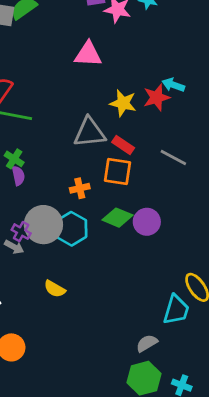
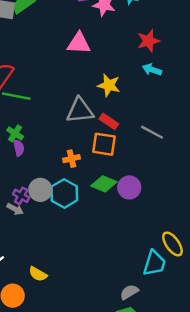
red star: (157, 97) -> (148, 41), moved
gray circle: (43, 225) -> (40, 190), size x0.7
yellow semicircle: (55, 289) -> (38, 274), moved

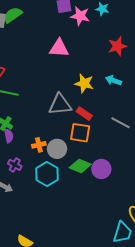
cyan arrow: (152, 70) -> (113, 80), moved
orange cross: (72, 159) -> (39, 145), moved
gray circle: (40, 190) -> (57, 149), moved
purple cross: (21, 196) -> (15, 165), moved

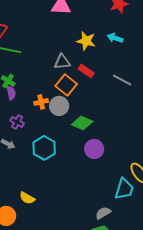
gray triangle: (60, 105) -> (62, 62), size x0.7
orange square: (80, 133) -> (66, 85), moved, turned 30
purple circle: (101, 169) -> (94, 149), moved
cyan hexagon: (47, 174) -> (44, 148), moved

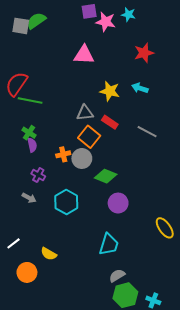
cyan trapezoid: (124, 189) -> (109, 244), moved
gray semicircle: (103, 213) -> (117, 276), moved

